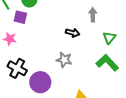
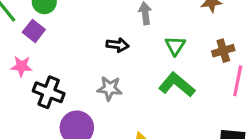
purple square: (20, 17) -> (34, 31), turned 32
black cross: (17, 68) -> (49, 92), moved

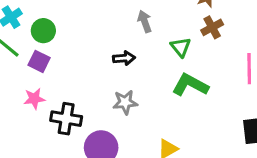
brown cross: (223, 51) -> (212, 27), moved

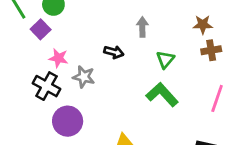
brown cross: (212, 27) -> (211, 50), moved
pink star: (34, 99) -> (58, 58), moved
gray star: (125, 102) -> (84, 77), moved

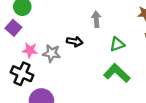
green triangle: (165, 59) -> (117, 44), turned 35
gray star: (84, 77) -> (52, 53), moved

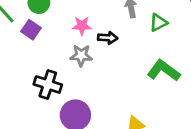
green triangle: (117, 44) -> (158, 23), moved
pink star: (30, 50) -> (82, 26), moved

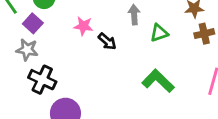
black arrow: (108, 38) -> (107, 41), turned 30
gray star: (81, 55) -> (27, 50), moved

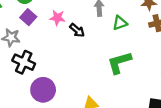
purple square: (33, 23) -> (28, 17), moved
green L-shape: (158, 81) -> (119, 63), turned -60

